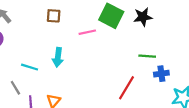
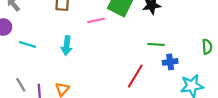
cyan line: (30, 67) -> (27, 44), moved
gray line: (15, 88) -> (21, 85), moved

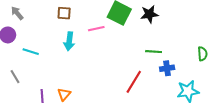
cyan arrow: (67, 46) -> (69, 41), moved
gray line: (21, 85) -> (15, 77), moved

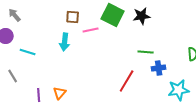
brown square: (64, 13) -> (73, 17), moved

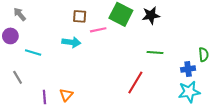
cyan arrow: (65, 42) -> (71, 42), turned -90
blue cross: (159, 68) -> (188, 69), moved

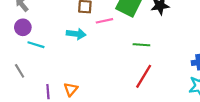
purple circle: (10, 36) -> (23, 27), moved
green line: (155, 53) -> (141, 45), moved

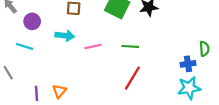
pink line: (104, 21) -> (93, 46), moved
purple circle: (23, 27) -> (32, 21), moved

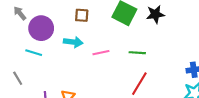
purple circle: (32, 21) -> (41, 28), size x1.5

